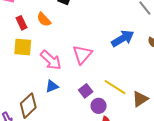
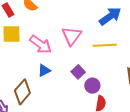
yellow line: (115, 87) -> (105, 45), moved, turned -30

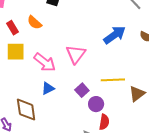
yellow line: (105, 45) -> (113, 80), moved
brown diamond: (22, 92) -> (26, 110), turned -50

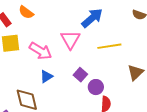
blue arrow: (115, 35) -> (92, 18), moved
yellow line: (113, 80) -> (109, 46), moved

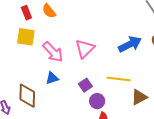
blue arrow: (92, 18) -> (130, 44), moved
yellow line: (109, 46) -> (119, 79), moved

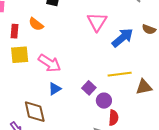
red rectangle: (26, 13) -> (15, 31), turned 40
pink triangle: (85, 49) -> (97, 22), moved
brown triangle: (139, 97) -> (144, 87), turned 30

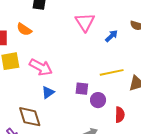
blue arrow: (123, 38) -> (112, 36), size x0.6
purple square: (89, 88) -> (82, 89), turned -32
red semicircle: (113, 118) -> (120, 115), moved

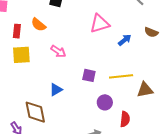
pink triangle: (85, 22) -> (100, 24), turned 40
pink arrow: (41, 67) -> (58, 51), moved, size x0.7
purple square: (82, 89) -> (89, 75), moved

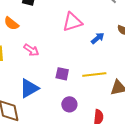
blue triangle: (56, 90) -> (29, 88), size x1.5
purple circle: (105, 102) -> (69, 104), moved

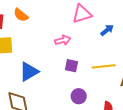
pink arrow: (31, 50) -> (63, 40), moved, turned -49
blue triangle: (29, 88) -> (29, 72), moved

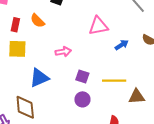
pink arrow: (63, 40) -> (63, 52), moved
purple circle: (79, 96) -> (82, 99), moved

